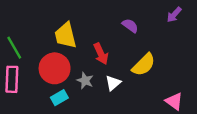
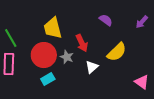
purple arrow: (174, 15) -> (142, 22), moved
gray star: (85, 81) -> (67, 57), moved

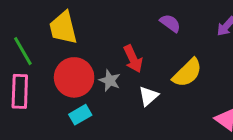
yellow trapezoid: (53, 28) -> (63, 28), moved

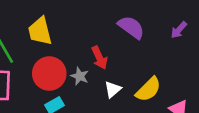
purple semicircle: (170, 23) -> (131, 27), size x1.5
yellow semicircle: (187, 73) -> (148, 89), moved

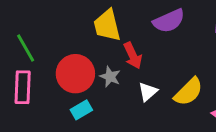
purple semicircle: (131, 27) -> (169, 21), turned 120
yellow trapezoid: (40, 31) -> (107, 25), moved

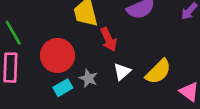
gray star: (110, 77) -> (88, 78), moved

